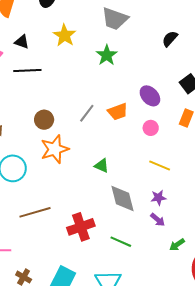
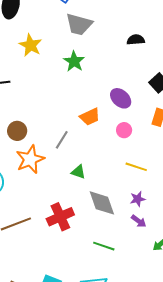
black semicircle: (170, 39) -> (136, 40), turned 48
gray line: (87, 113) -> (62, 140), moved
red cross: (81, 227) -> (60, 217), moved

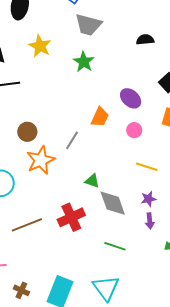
orange trapezoid: (90, 117) -> (100, 117), turned -40
green triangle: (78, 172) -> (92, 181), moved
purple arrow: (139, 221) -> (150, 221), turned 49

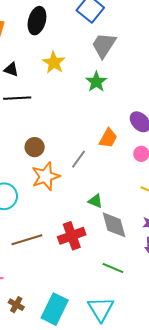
gray trapezoid: (88, 25) -> (104, 45), turned 104

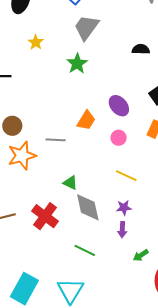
yellow star: (54, 63) -> (36, 42), size x0.7
gray line: (78, 159) -> (56, 140), turned 54
red cross: (72, 236) -> (45, 216), turned -36

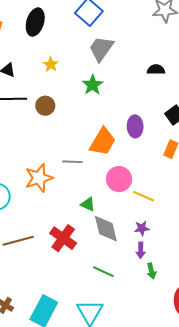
purple ellipse: (119, 106) -> (135, 126), turned 40
orange trapezoid: (86, 120) -> (103, 142), size x1.4
brown circle: (12, 126) -> (45, 106), moved
pink circle: (119, 138) -> (119, 179), moved, size x1.6
green arrow: (141, 255) -> (151, 271), moved, turned -70

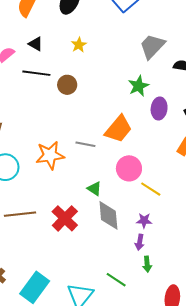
gray trapezoid: (101, 49) -> (152, 46), moved
green star: (93, 85) -> (139, 86), moved
purple ellipse: (135, 126) -> (159, 108), moved
green line: (103, 272) -> (116, 280), moved

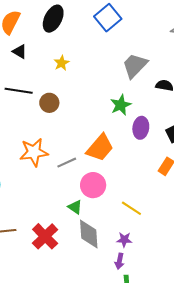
black triangle: (36, 44) -> (20, 52), moved
gray line: (85, 144) -> (67, 163), turned -36
orange star: (50, 155) -> (34, 152), moved
pink circle: (129, 168) -> (93, 185), moved

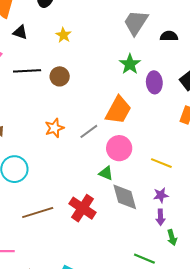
orange star: (34, 152) -> (54, 128), size x0.7

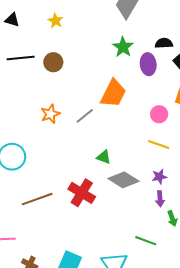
black semicircle: (169, 36) -> (164, 43), moved
pink circle: (119, 148) -> (159, 114), moved, size x0.7
gray diamond: (125, 197) -> (123, 180), turned -40

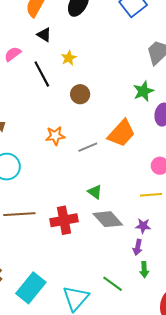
yellow star: (55, 21) -> (69, 58), moved
black line: (21, 58) -> (42, 74), turned 52
brown circle: (53, 62) -> (80, 94), moved
yellow line: (159, 145) -> (151, 195), turned -40
red cross: (82, 193) -> (64, 220), turned 32

